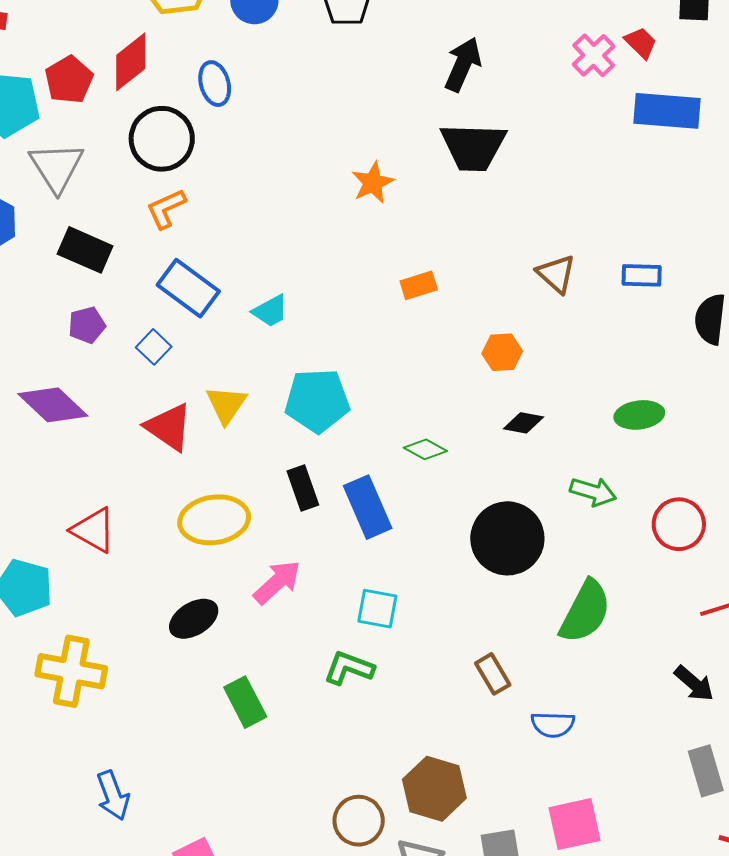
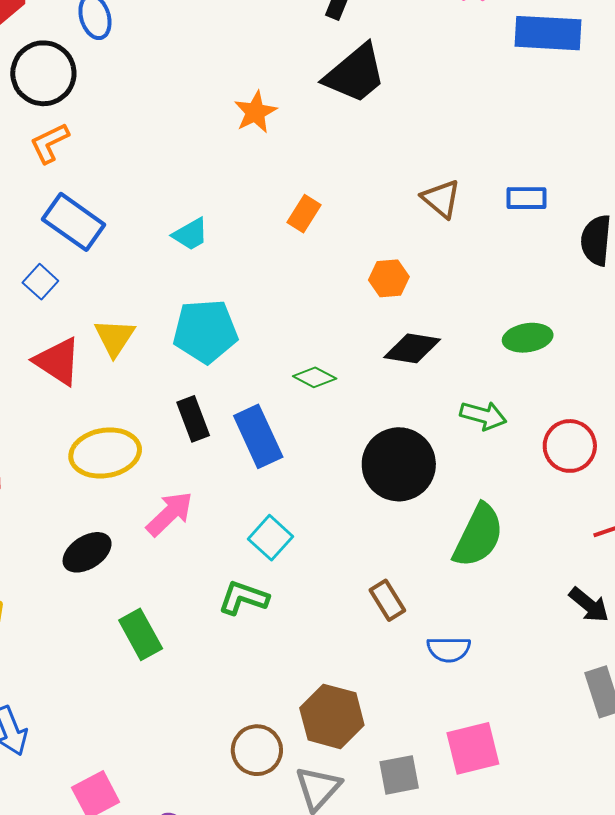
black trapezoid: (473, 147) -> (355, 74), turned -40
orange rectangle: (419, 285) -> (304, 214), turned -39
cyan trapezoid: (270, 311) -> (190, 234), moved
black diamond: (524, 423) -> (412, 348), size x1.4
cyan square: (377, 609) -> (271, 538), turned 33

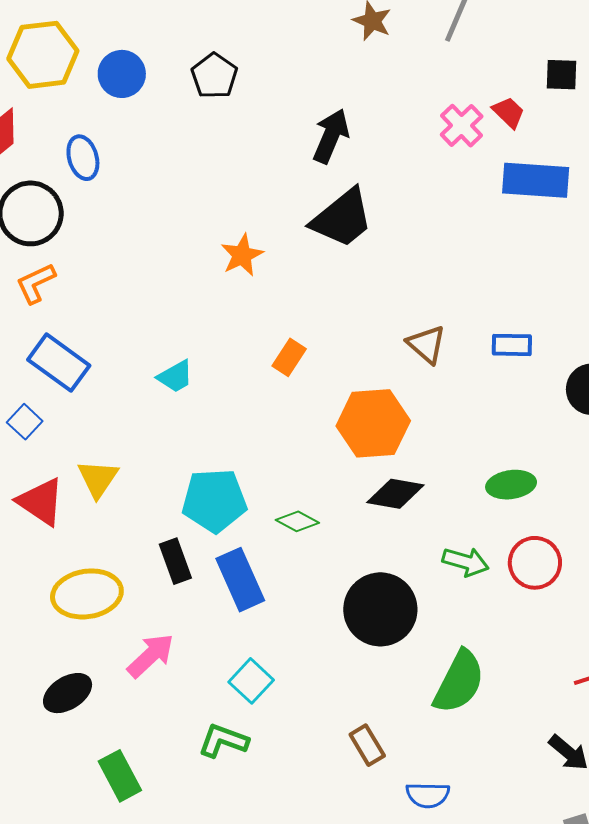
orange hexagon: (389, 278) -> (373, 423), size x1.8
cyan pentagon: (205, 331) -> (214, 501), moved
red circle: (570, 446) -> (535, 563), moved

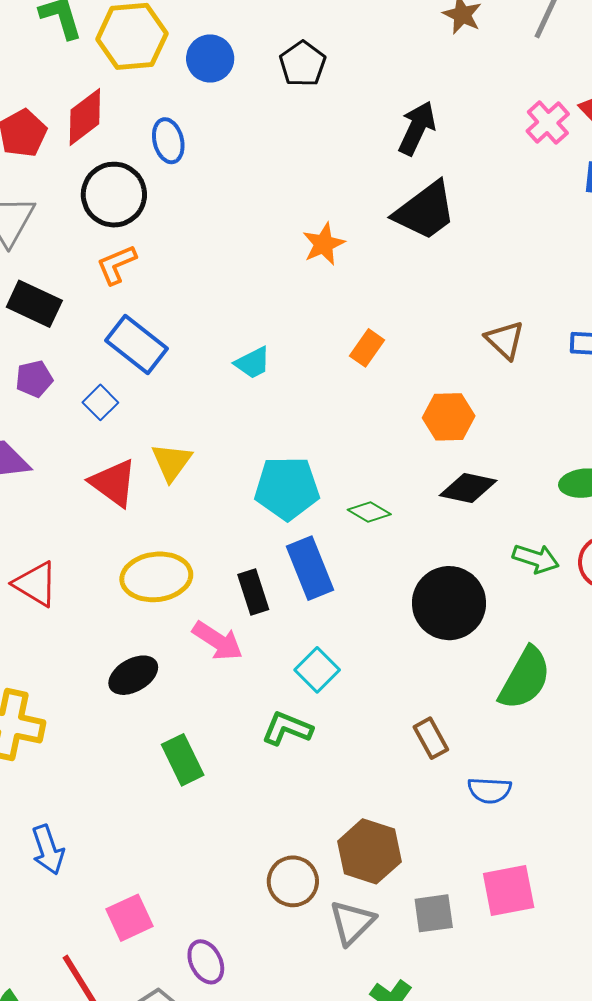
orange hexagon: (373, 423) -> (449, 417), size x0.7
black rectangle: (175, 561) -> (253, 592), moved
pink arrow: (151, 656) -> (218, 641), turned 74

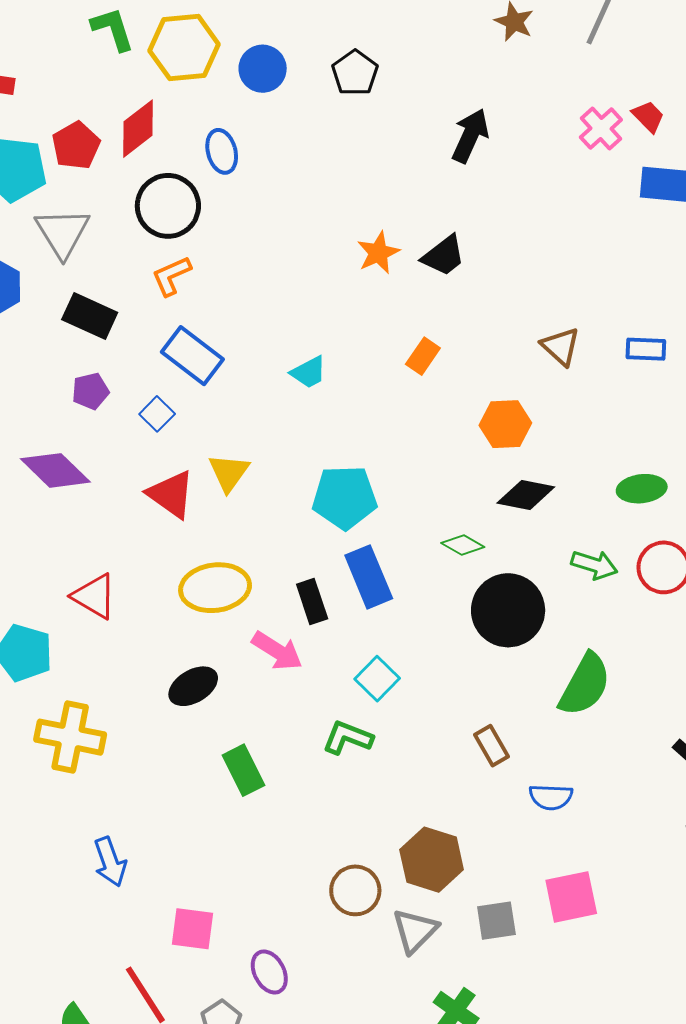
black trapezoid: (425, 211) -> (444, 256), moved, size x0.7
green diamond: (369, 512) -> (463, 545), moved
pink square: (130, 918) -> (192, 929), turned 33

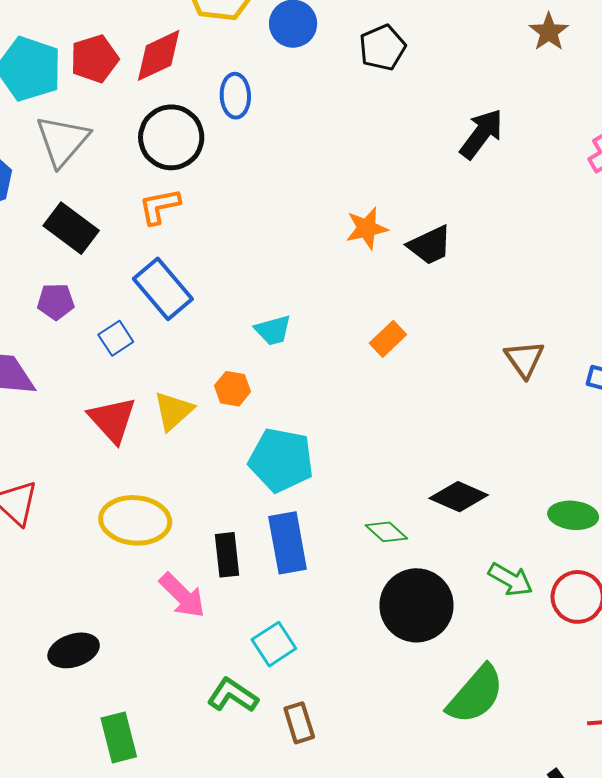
orange hexagon: (505, 424) -> (232, 389), moved, size x0.7
black ellipse: (193, 686) -> (74, 650), moved
brown rectangle: (491, 746) -> (299, 723), moved
green rectangle: (244, 770) -> (119, 737), moved

